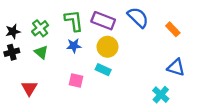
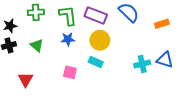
green cross: (40, 28) -> (36, 12), moved, turned 35
orange rectangle: (173, 29) -> (162, 24), turned -64
cyan cross: (161, 95) -> (142, 64), moved, turned 35

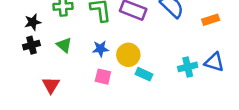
blue star: (68, 39) -> (100, 49), moved
yellow circle: (100, 40) -> (128, 55), moved
cyan rectangle: (96, 62) -> (144, 74), moved

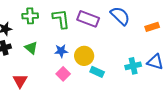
pink square: (103, 77) -> (63, 74), turned 32

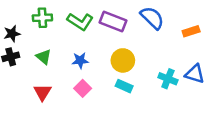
green L-shape: (61, 19) -> (80, 21), turned 130
yellow circle: (84, 56) -> (123, 60), moved
cyan cross: (133, 66) -> (168, 79), turned 35
red triangle: (20, 81) -> (42, 92), moved

